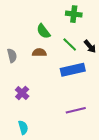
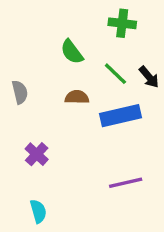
brown semicircle: (39, 53) -> (77, 97), moved

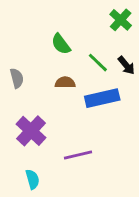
green cross: (122, 23) -> (121, 20), moved, turned 35
purple cross: (37, 154) -> (31, 131), size x1.5
purple line: (126, 183) -> (78, 155), moved

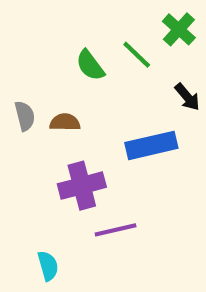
green line: (98, 63) -> (137, 55), moved
brown semicircle: (65, 82) -> (65, 122), moved
purple cross: (31, 131) -> (82, 186), moved, turned 32

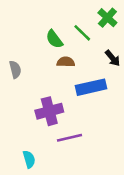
brown semicircle: (65, 122) -> (66, 62), moved

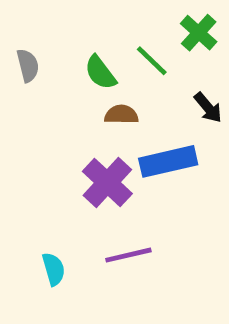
gray semicircle: (15, 69) -> (28, 65), moved
purple cross: (49, 111) -> (107, 182), moved, turned -32
cyan semicircle: (29, 159) -> (54, 269), moved

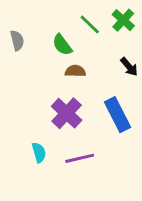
green line: (152, 61) -> (90, 24), moved
blue rectangle: (168, 161) -> (117, 115), moved, turned 76
cyan semicircle: (54, 269) -> (39, 153), moved

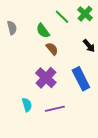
brown semicircle: (75, 71) -> (52, 49), turned 48

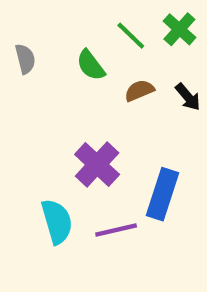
brown semicircle: (52, 49) -> (139, 91), moved, turned -72
blue rectangle: (81, 79) -> (163, 194), moved, turned 45
cyan semicircle: (27, 105) -> (57, 222), size x1.5

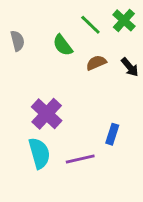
purple cross: (97, 164) -> (47, 114), moved
blue rectangle: (163, 194) -> (112, 134), size x0.6

